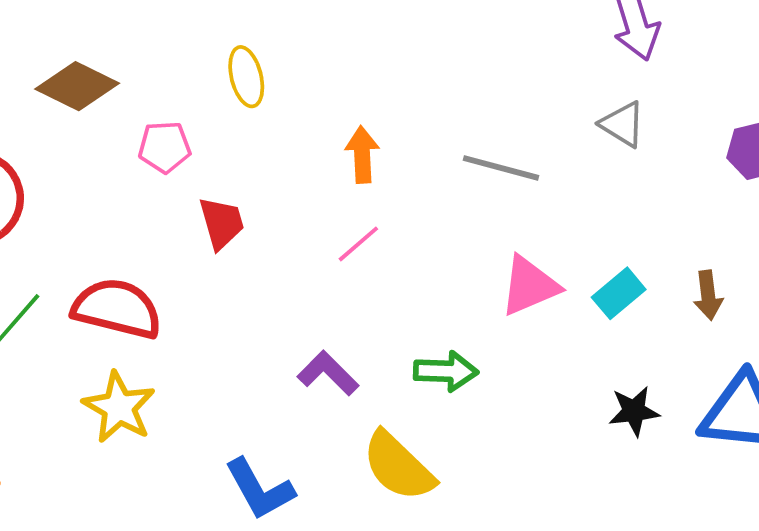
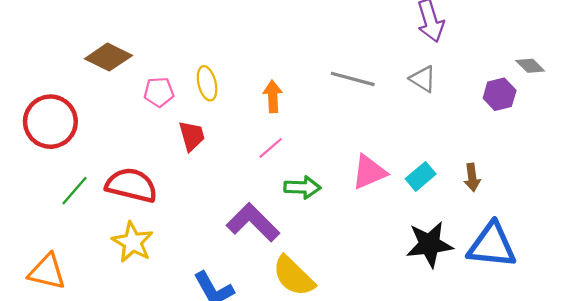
yellow ellipse: (246, 77) -> (207, 83), moved
gray line: (501, 168) -> (353, 79), moved
green arrow: (446, 371) -> (302, 187), moved
purple L-shape: (328, 373) -> (253, 222), size x1.5
black star: (634, 411) -> (429, 244), size x1.6

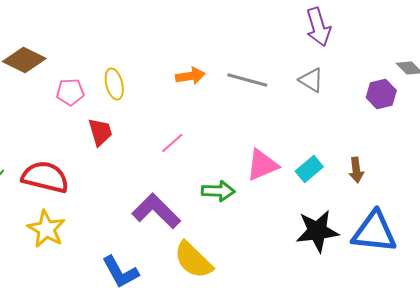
orange arrow: (273, 96) -> (190, 76), moved, turned 84
green arrow: (302, 187) -> (218, 191), moved

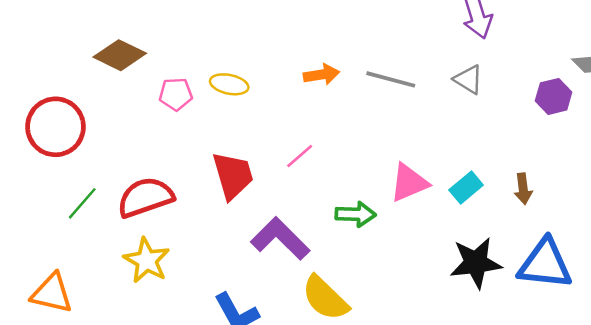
yellow ellipse: (114, 84) -> (229, 84), turned -64
red trapezoid: (100, 132) -> (233, 175), moved, size x1.4
red semicircle: (45, 177) -> (145, 197), turned -33

